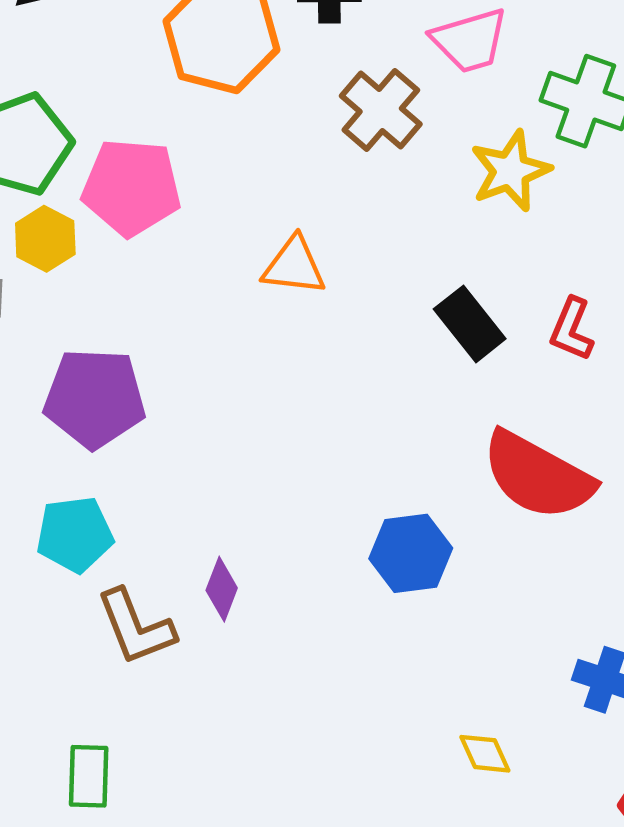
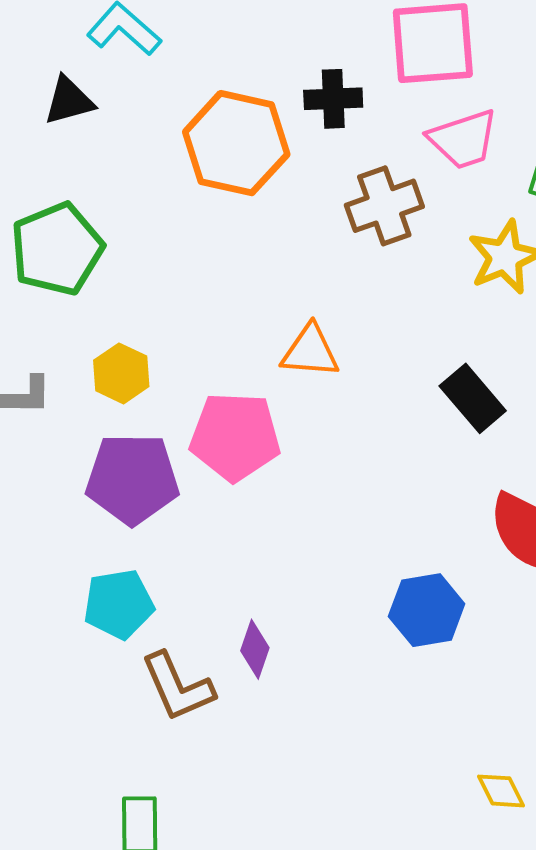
brown cross: (381, 110) -> (384, 206), turned 32
pink pentagon: (131, 187) -> (235, 437), moved
yellow hexagon: (45, 239) -> (121, 373), moved

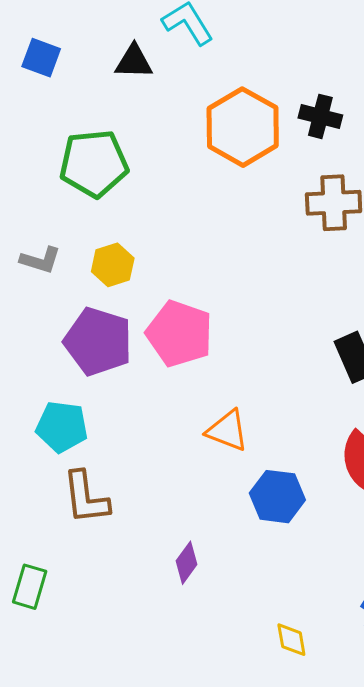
orange triangle: (310, 351) -> (227, 431), moved
purple diamond: (255, 649) -> (187, 563), moved

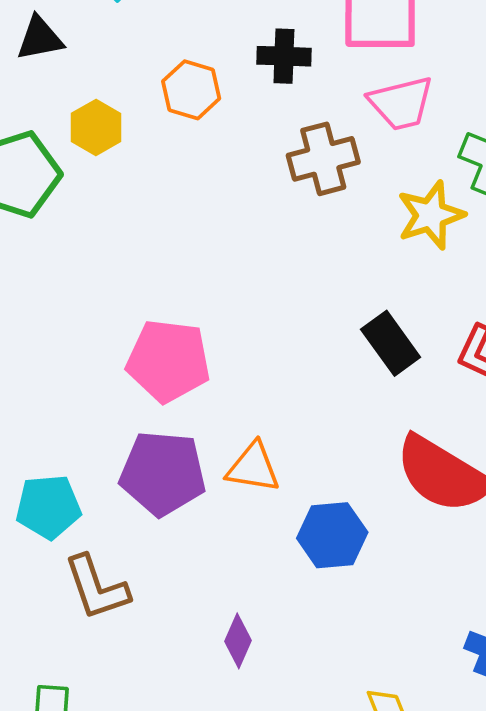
orange hexagon: (243, 127) -> (191, 90), size x0.6
yellow hexagon: (113, 265) -> (96, 127), moved
purple pentagon: (98, 342) -> (163, 473), moved

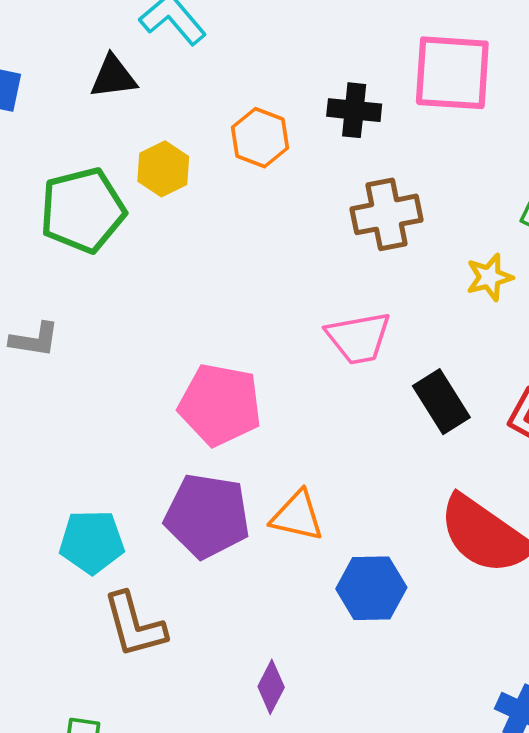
pink trapezoid: (401, 103) -> (359, 338), moved
yellow star: (431, 215) -> (489, 277), size x0.7

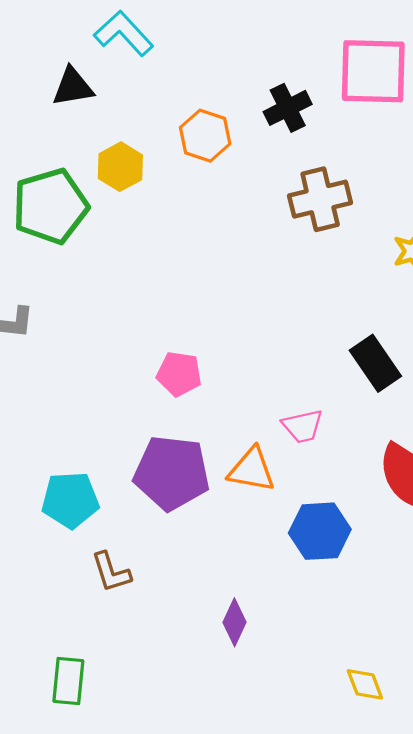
black cross: (354, 110) -> (288, 108), turned -30
pink trapezoid: (359, 338) -> (303, 426), moved, size x0.7
pink pentagon: (220, 405) -> (179, 374), size x0.6
brown L-shape: (134, 625) -> (111, 572), size x0.7

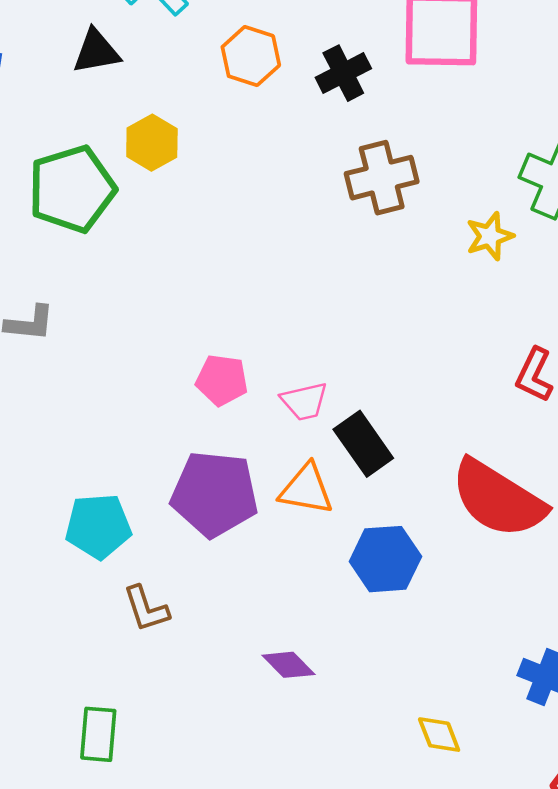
orange hexagon: (205, 136) -> (251, 56), moved
black rectangle: (375, 363) -> (363, 444), moved
pink trapezoid: (303, 426) -> (304, 401), moved
purple diamond: (234, 622) -> (288, 665), turned -69

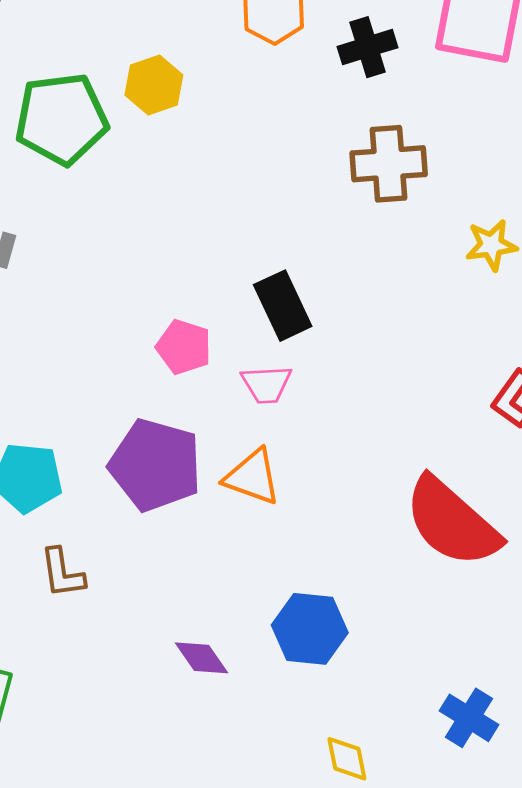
black rectangle: (363, 444) -> (283, 306), moved
blue hexagon: (385, 559) -> (310, 629), moved

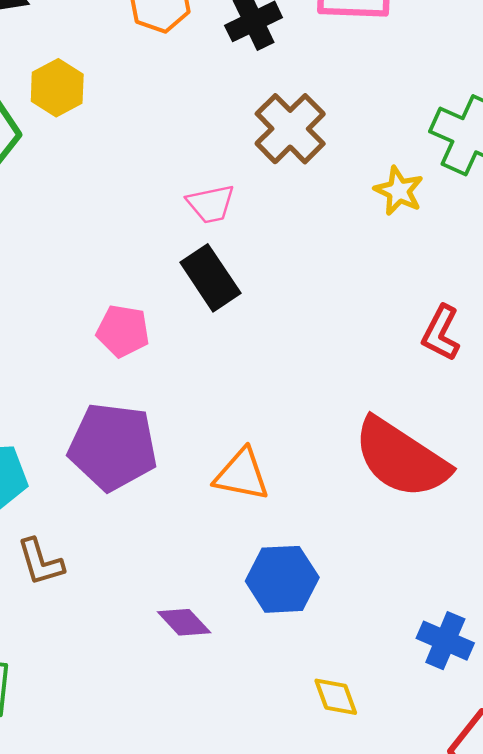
brown cross: (389, 164) -> (290, 129), turned -32
yellow star: (491, 245) -> (399, 191), turned -30
pink trapezoid: (266, 384) -> (211, 204), moved
orange triangle: (252, 477) -> (242, 475), moved

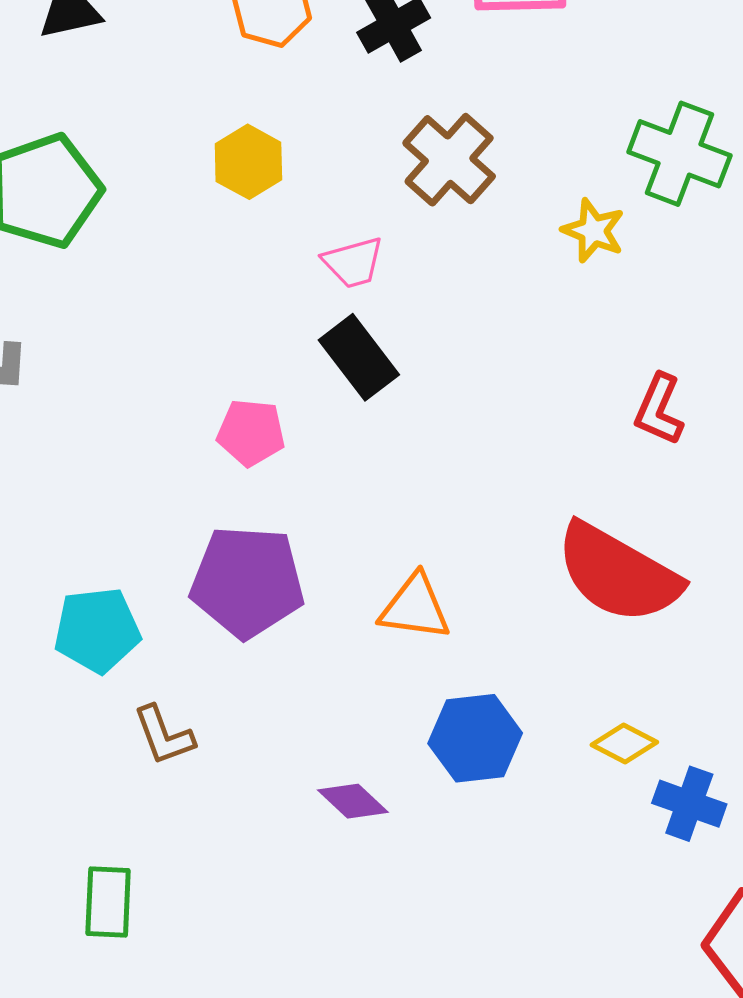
yellow hexagon: (57, 88) -> (248, 162), moved
yellow diamond: (336, 697) -> (624, 743), moved, turned -39

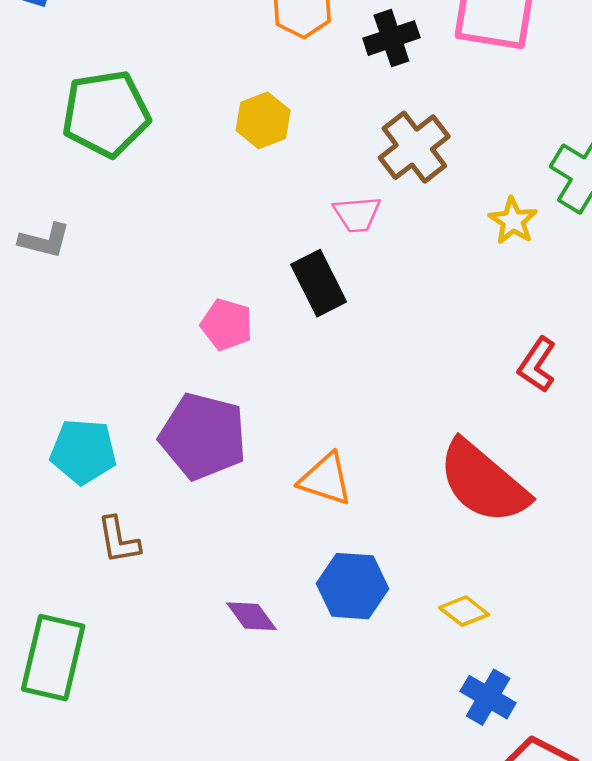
pink trapezoid: (353, 262) -> (357, 214), moved
blue cross: (689, 804) -> (488, 697), moved
green rectangle: (108, 902) -> (53, 658), size x1.5

